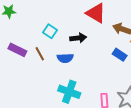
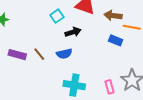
cyan square: (50, 31) -> (57, 16), moved, turned 32

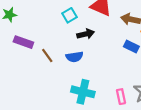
purple rectangle: (17, 55) -> (23, 42), moved

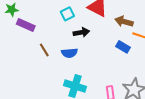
purple rectangle: (23, 42) -> (26, 25), moved

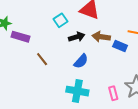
brown arrow: (124, 21) -> (101, 37), moved
blue semicircle: (69, 53) -> (81, 61), moved, turned -35

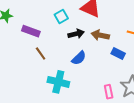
purple rectangle: (20, 37) -> (31, 31), moved
blue rectangle: (120, 46) -> (118, 54), moved
cyan cross: (77, 91) -> (58, 82), moved

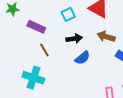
black arrow: (76, 34) -> (74, 39), moved
cyan cross: (58, 82) -> (33, 78), moved

